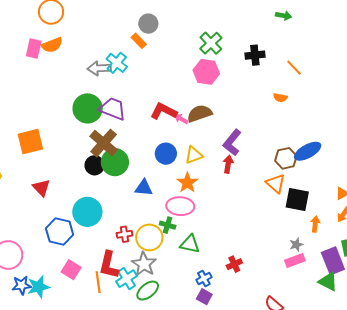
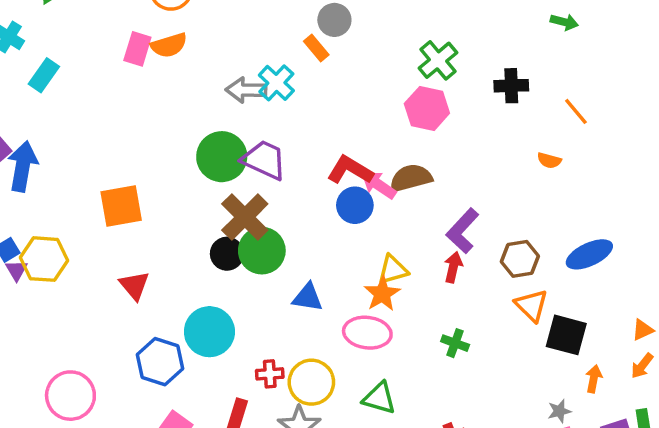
pink arrow: (181, 119) -> (379, 185), size x1.5
blue circle: (166, 154) -> (355, 205), moved
yellow triangle: (194, 155) -> (393, 270), moved
brown hexagon: (286, 158) -> (520, 259), moved
green cross: (168, 225) -> (455, 343), moved

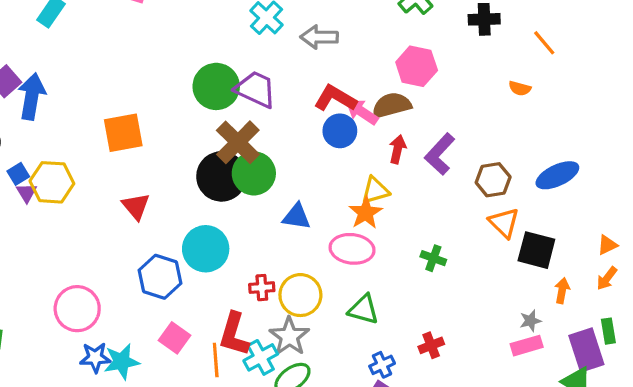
gray arrow: (246, 90) -> (319, 37), moved
pink hexagon: (427, 108) -> (417, 66), moved
black circle: (227, 254) -> (222, 176), size x1.6
red arrow: (453, 267) -> (398, 149), moved

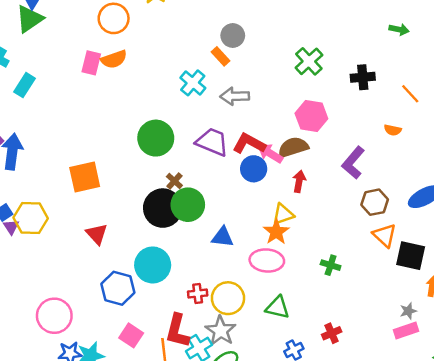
purple trapezoid: (256, 89) -> (212, 142), moved
brown cross: (238, 142) -> (174, 181), size x0.5
purple L-shape: (440, 154) -> (353, 163), moved

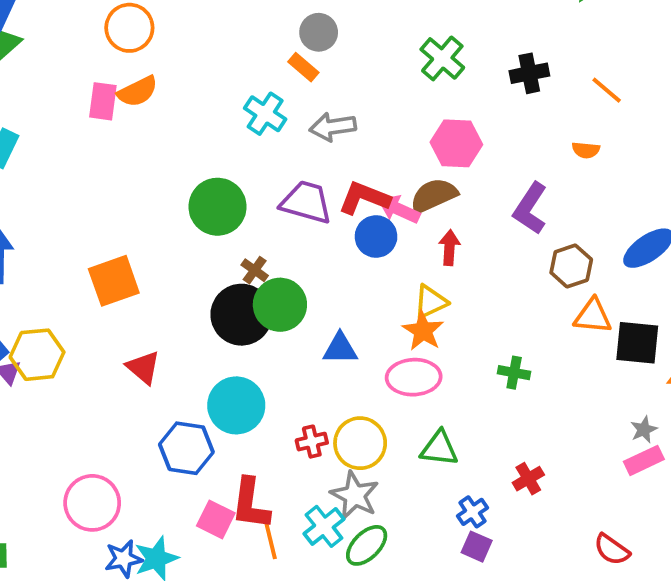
orange triangle: (385, 235) -> (593, 316), turned -30
red L-shape: (177, 331) -> (250, 504), moved

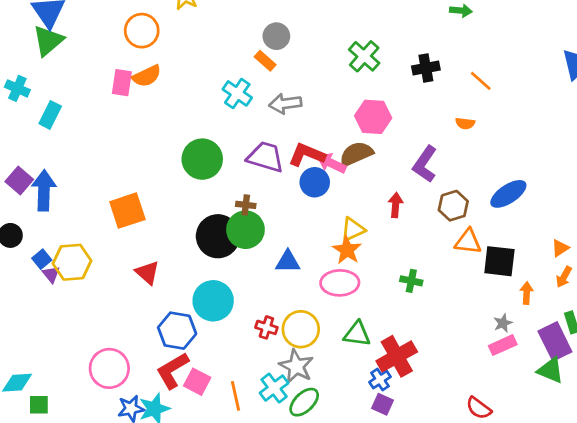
red arrow: (449, 248) -> (396, 205), moved
brown cross: (255, 270) -> (246, 205), moved, turned -30
red cross: (312, 442) -> (266, 327), turned 30
red cross: (528, 479) -> (397, 356), moved, size x1.8
red L-shape: (250, 504) -> (173, 370), moved, turned 51

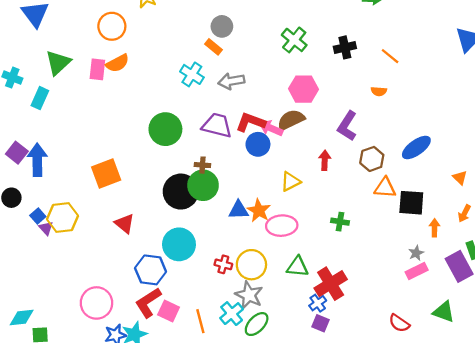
green triangle: (48, 41) -> (58, 63), moved
orange triangle: (560, 248) -> (460, 178), moved, turned -40
orange star: (347, 250) -> (259, 211), moved
green triangle: (551, 370) -> (444, 312), moved

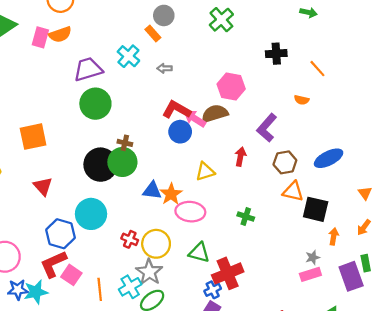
green cross: (294, 40) -> (221, 20), moved
gray arrow: (231, 81) -> (165, 68), size x0.6
purple trapezoid: (217, 125) -> (88, 69), moved, turned -40

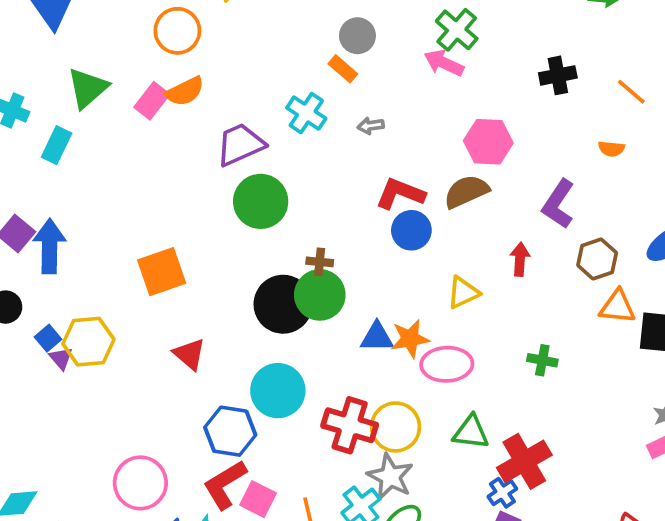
pink rectangle: (40, 37) -> (152, 101), turned 30
pink arrow: (195, 118) -> (444, 63), moved
orange star: (171, 194) -> (410, 339), turned 30
red cross: (130, 239) -> (350, 425), size x1.8

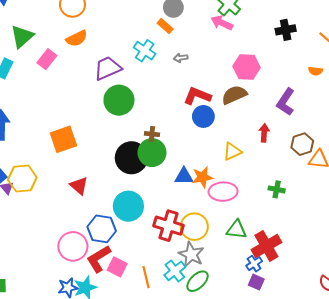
pink rectangle: (152, 101) -> (47, 59), moved
brown hexagon: (597, 259) -> (302, 144), moved
pink circle: (140, 483) -> (73, 246), moved

